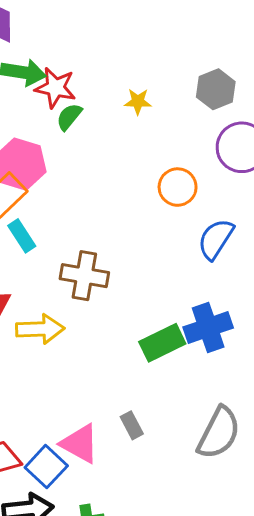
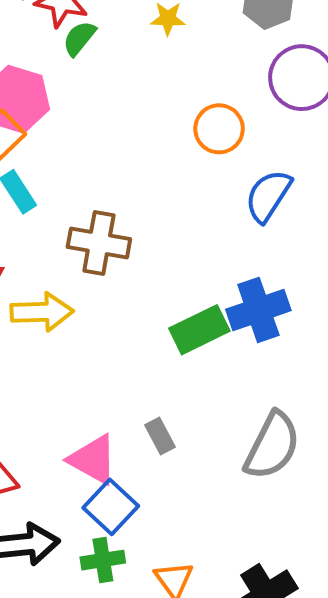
blue square: (46, 467) -> (111, 507), moved

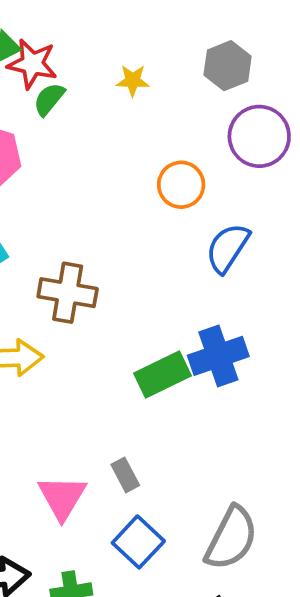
gray semicircle: (272, 446) -> (231, 538), moved
pink triangle: (93, 460) -> (62, 497), turned 32
blue square: (111, 507) -> (138, 542), moved

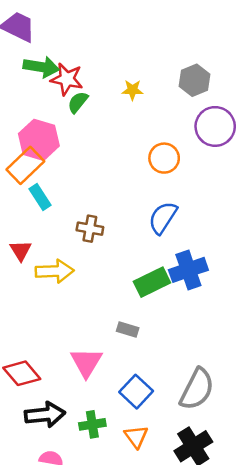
blue semicircle: (228, 248) -> (163, 218), moved
brown cross: (68, 293) -> (90, 229), size x0.7
gray rectangle: (125, 475) -> (128, 330), moved, turned -45

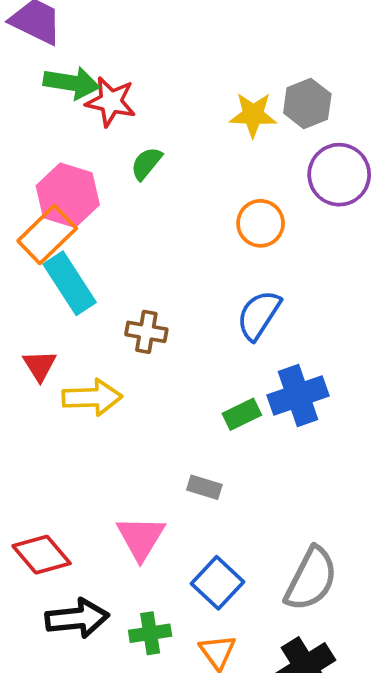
yellow star: (132, 90) -> (253, 115), moved, size x1.4
green semicircle: (78, 102) -> (146, 163), moved
cyan rectangle: (40, 197) -> (70, 283), size x1.5
green rectangle: (152, 282) -> (242, 414), size x0.7

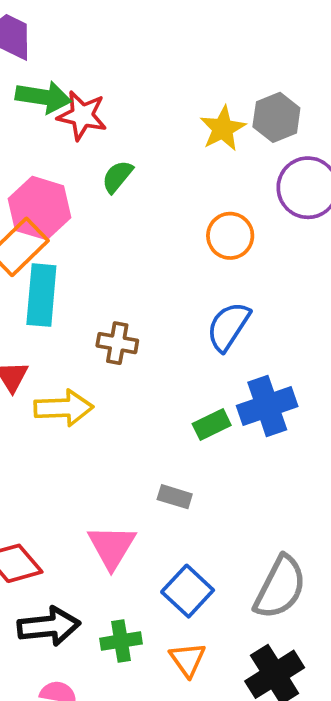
yellow star: (253, 115) -> (223, 128), turned -30
cyan rectangle: (70, 283) -> (41, 295), turned 38

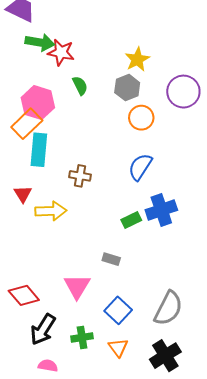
gray hexagon: (276, 117) -> (127, 88), moved
green semicircle: (117, 177) -> (80, 86), turned 114
black arrow: (49, 626) -> (43, 329), turned 128

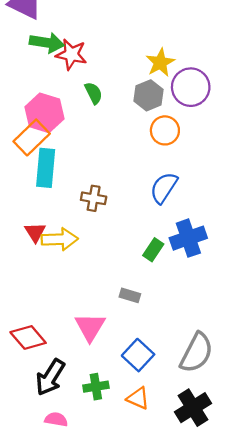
purple circle: (183, 92) -> (191, 87), moved
red triangle: (23, 194) -> (35, 232), moved
green rectangle: (131, 220) -> (153, 250), turned -30
orange triangle: (118, 348) -> (138, 398), turned -30

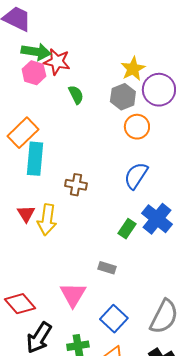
pink hexagon: (44, 113) -> (34, 73), moved, size x0.7
blue cross: (188, 238) -> (157, 219), turned -32
yellow arrow: (60, 239) -> (47, 220), turned 100

